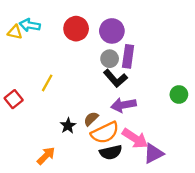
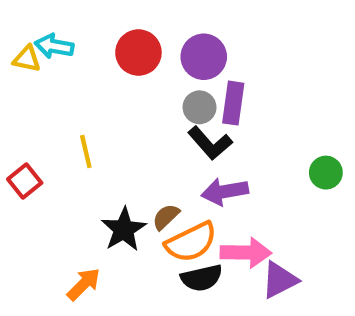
yellow line: (47, 83) -> (86, 152), turned -42
black star: (68, 126) -> (124, 229), size x1.5
pink arrow: (135, 138) -> (246, 253), turned -32

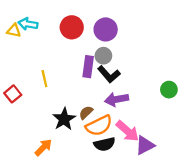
purple rectangle: (233, 103) -> (88, 67), moved
pink arrow: (246, 253) -> (127, 131), turned 40

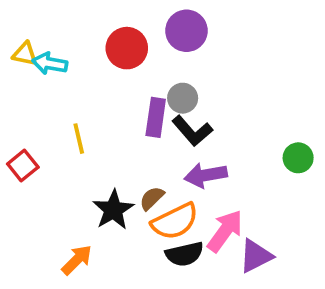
cyan arrow: (28, 24) -> (50, 64), moved
purple circle: (106, 29) -> (186, 31), moved
pink arrow: (127, 131) -> (225, 231), turned -95

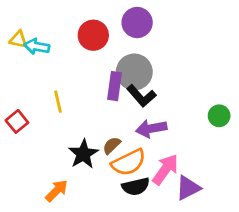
gray circle: (183, 98) -> (134, 72), size x1.6

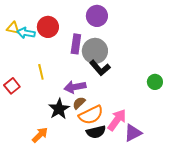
red circle: (93, 35) -> (48, 27), moved
purple rectangle: (114, 86) -> (76, 44), moved
purple arrow: (151, 129) -> (75, 87), moved

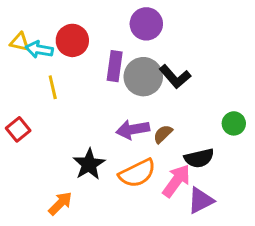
black L-shape: (100, 68) -> (175, 77), moved
yellow line: (41, 72) -> (53, 87), moved
purple arrow: (75, 87) -> (133, 129), moved
brown semicircle: (79, 103) -> (163, 134), moved
black semicircle: (96, 132) -> (199, 158), moved

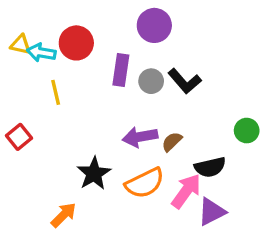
gray circle: (143, 77) -> (151, 81), size x0.6

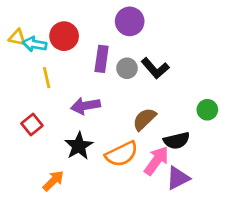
red square: (19, 137) -> (32, 124), moved
purple arrow: (140, 137) -> (85, 106), moved
brown semicircle: (172, 142) -> (144, 119), size x1.4

